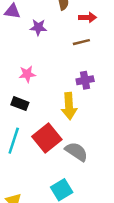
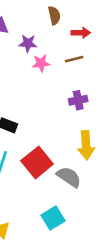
pink star: (27, 74) -> (41, 63), moved
yellow arrow: (69, 106) -> (86, 145), moved

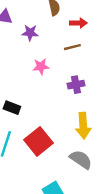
pink star: (41, 63) -> (41, 66), moved
gray semicircle: (69, 177) -> (81, 160), moved

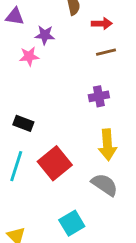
brown line: (72, 47) -> (106, 52), moved
pink star: (41, 66) -> (29, 56), moved

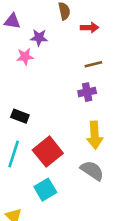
brown line: (106, 52) -> (93, 64), moved
cyan square: (72, 223) -> (45, 190), moved

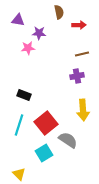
gray semicircle: (92, 171) -> (68, 140), moved

